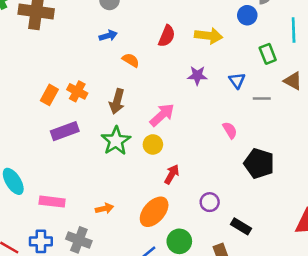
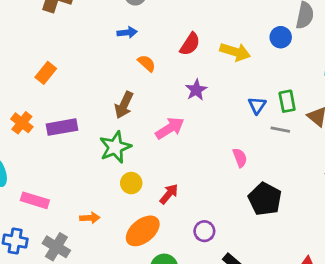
green rectangle: (268, 54) -> (287, 101), moved
purple star: (197, 76) -> (196, 90), moved, turned 30
orange cross: (77, 91) -> (22, 123), moved
orange rectangle: (49, 95) -> (46, 73), moved
yellow circle: (153, 144) -> (131, 183), moved

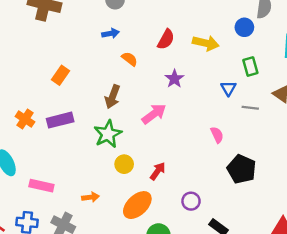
orange rectangle: (46, 73) -> (61, 75), moved
green rectangle: (287, 101) -> (250, 67), moved

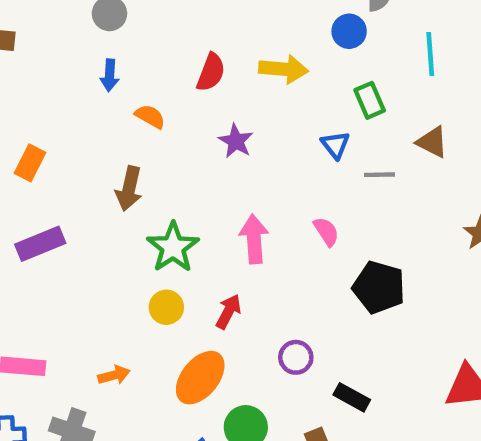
blue arrow: (111, 33) -> (110, 75), turned 112
pink arrow: (154, 114) -> (254, 239), moved, turned -50
green star: (108, 134) -> (173, 247), moved

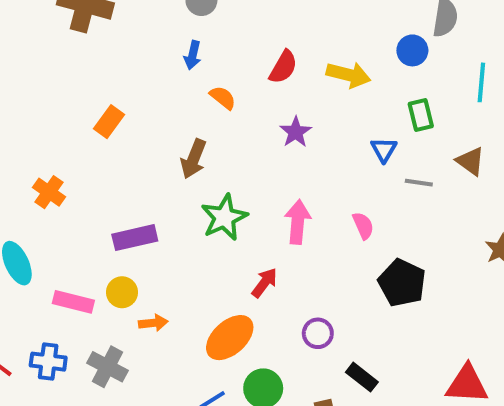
purple rectangle: (40, 244) -> (135, 238), moved
yellow circle: (166, 307) -> (122, 292), moved

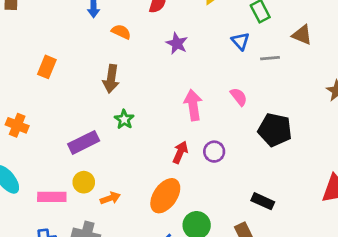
green star: (224, 217) -> (124, 119), moved, size x0.6
purple circle: (318, 333) -> (214, 152), moved

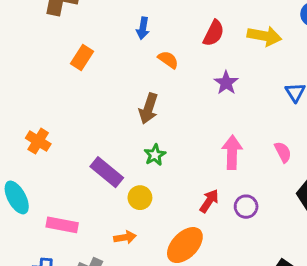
orange rectangle: (47, 67) -> (82, 57), moved
purple rectangle: (84, 142) -> (107, 172), turned 56
yellow circle: (84, 182) -> (140, 198), moved

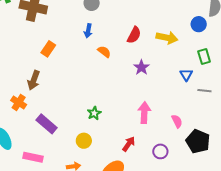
brown arrow: (148, 108) -> (34, 80), moved
pink semicircle: (283, 152) -> (177, 121), moved
purple rectangle: (107, 172) -> (47, 124), moved
purple circle: (246, 207) -> (160, 151), moved

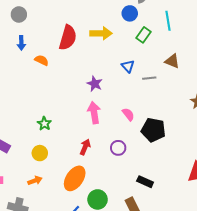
red semicircle: (134, 35) -> (68, 38), size x1.4
green rectangle: (204, 56) -> (143, 35), moved, turned 63
purple star: (141, 67) -> (95, 84), moved

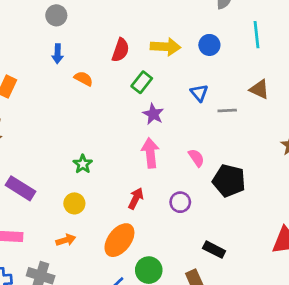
blue circle: (130, 13) -> (209, 45), moved
green rectangle: (143, 35) -> (142, 82), moved
red semicircle: (68, 38) -> (120, 50), size x0.7

